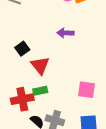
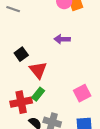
pink square: (86, 90) -> (82, 93), turned -36
green rectangle: (40, 91) -> (38, 94), turned -40

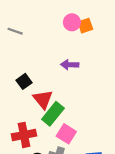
pink square: (82, 93) -> (66, 134), moved, turned -30
green rectangle: (38, 94) -> (53, 114), moved, size x1.5

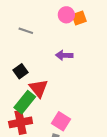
gray line: (15, 31) -> (26, 31), moved
green rectangle: (53, 114) -> (25, 102), moved

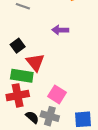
green rectangle: (25, 102) -> (22, 76), turned 60

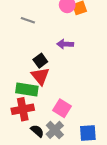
black square: (18, 46) -> (40, 61), moved
gray cross: (50, 116) -> (55, 130), turned 30

